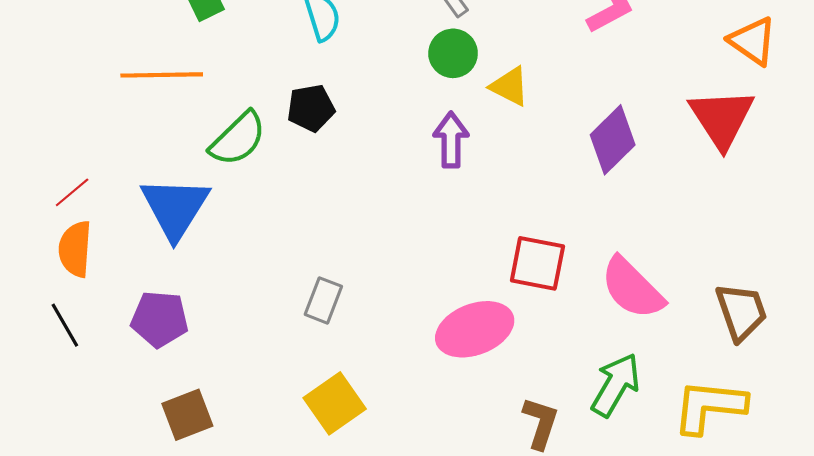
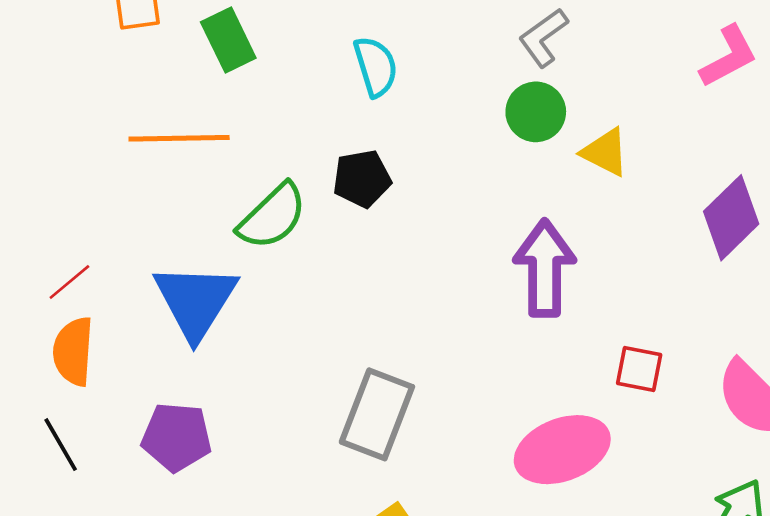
purple arrow: (451, 140) -> (545, 268), moved, size x1.4
red square: (537, 263) -> (639, 369), size x0.7
gray rectangle: (323, 300) -> (377, 414), size x1.6

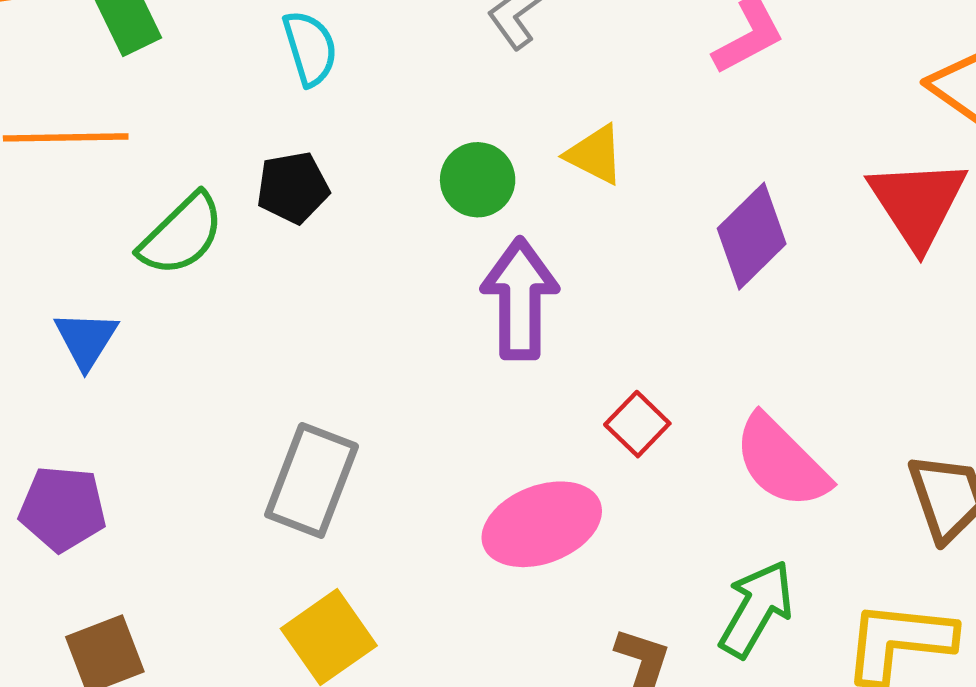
green circle: (536, 112) -> (478, 180), moved
blue triangle: (195, 301) -> (86, 339), size x0.6
red square: (639, 369) -> (637, 424), turned 33

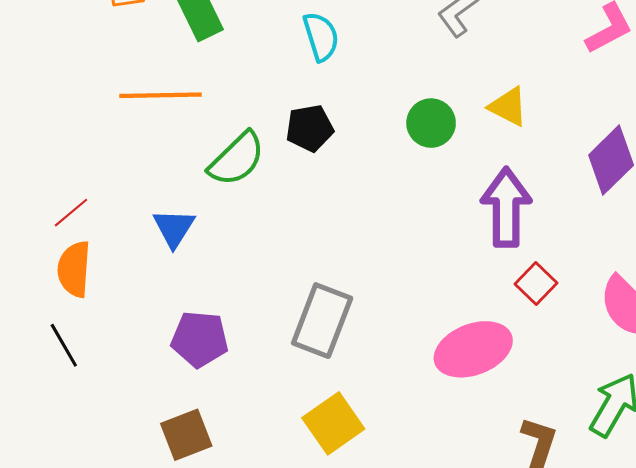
purple arrow: (520, 299) -> (506, 207), moved
purple pentagon: (63, 509) -> (200, 339), moved

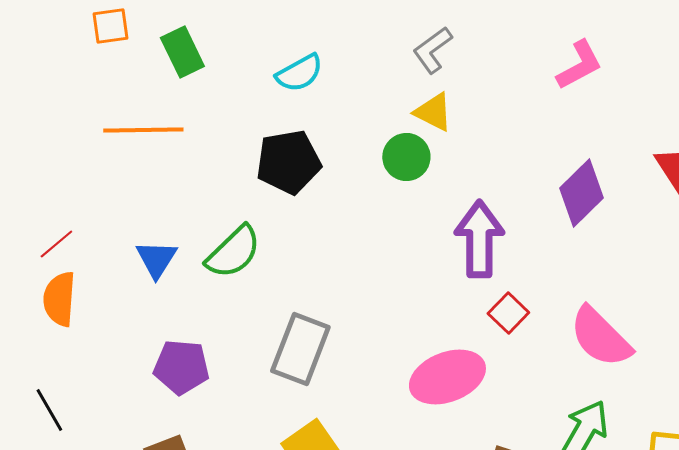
cyan semicircle: (321, 37) -> (299, 73), turned 78
yellow triangle: (508, 107) -> (433, 112), moved
black pentagon: (310, 128) -> (288, 162), size x1.4
green semicircle: (237, 159) -> (233, 252), moved
black line: (64, 345) -> (49, 410), moved

